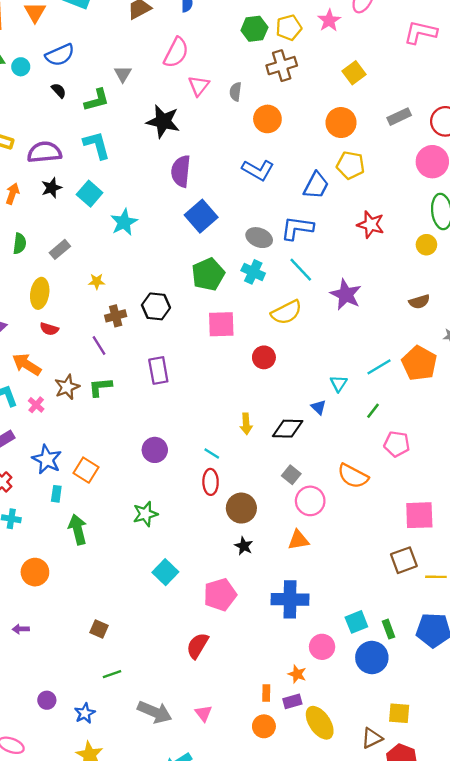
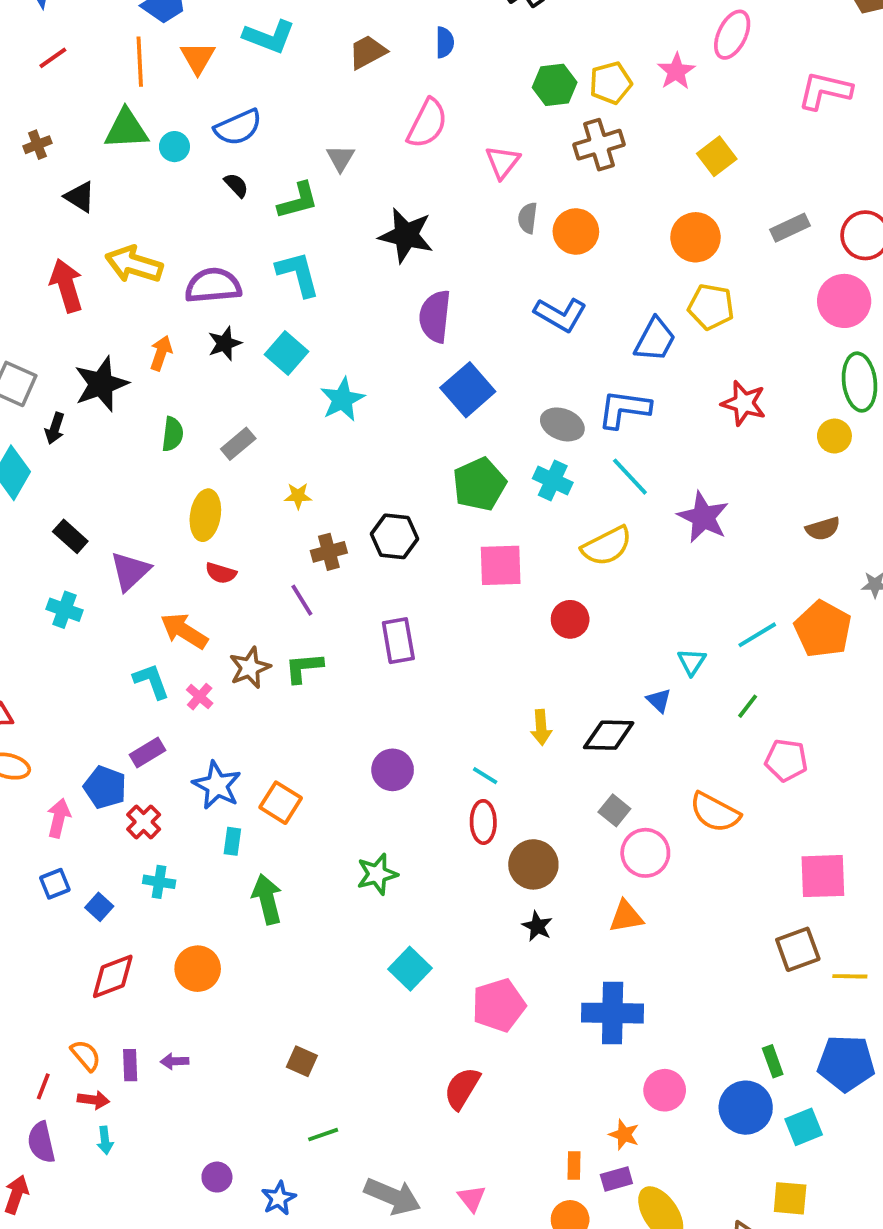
pink triangle: (199, 86) -> (503, 162), moved
gray semicircle: (235, 92) -> (528, 218), moved
cyan square: (356, 622) -> (804, 1127), moved

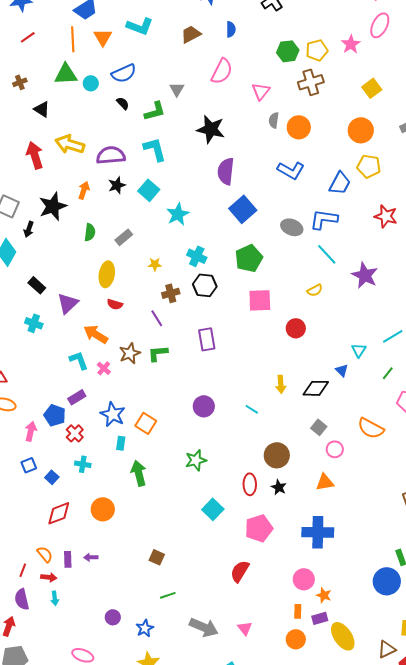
cyan cross: (553, 480) -> (197, 256), moved
yellow semicircle: (607, 546) -> (315, 290), size x0.6
red ellipse: (483, 822) -> (250, 484), moved
pink circle: (645, 853) -> (335, 449), size x0.7
pink circle: (665, 1090) -> (304, 579), moved

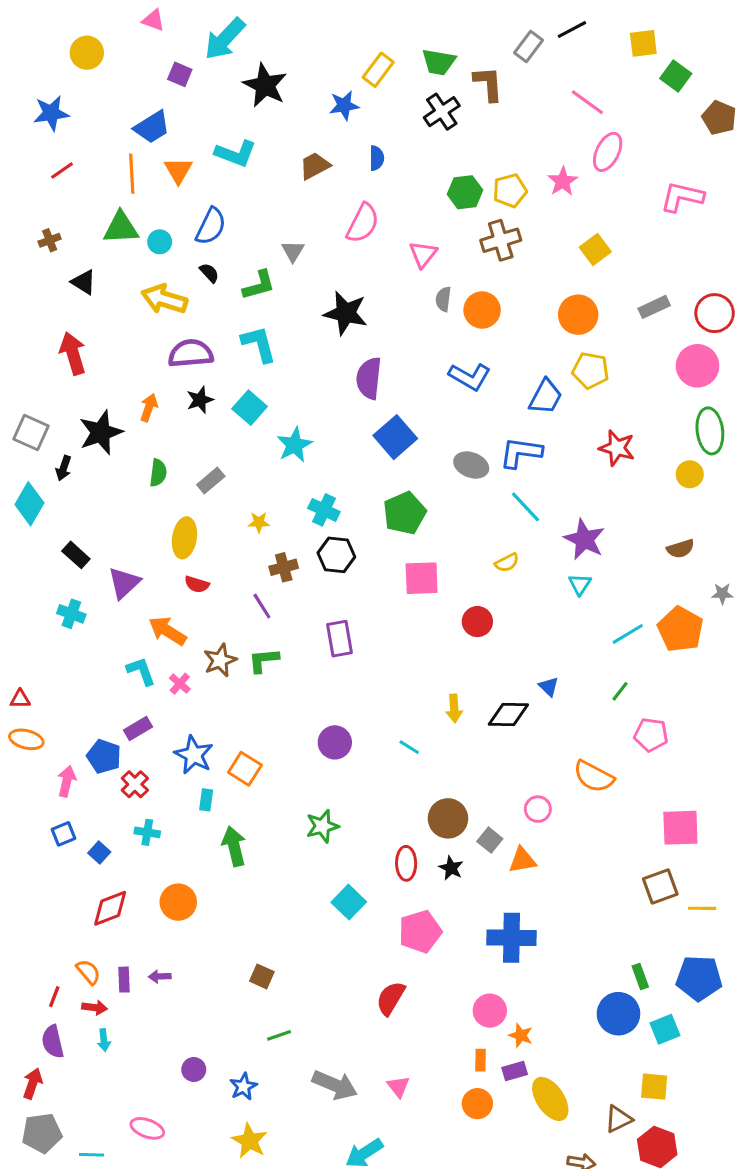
blue semicircle: (124, 73) -> (211, 226), turned -40
yellow arrow: (70, 144) -> (164, 299), moved
cyan triangle: (359, 350) -> (580, 584), moved
gray square: (319, 427) -> (490, 840), moved

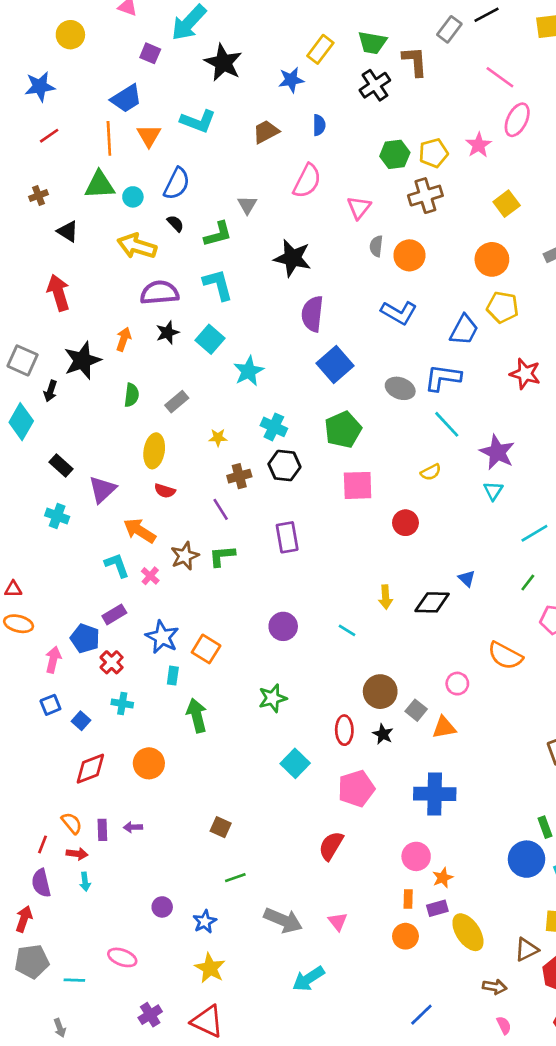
orange star: (521, 1035) -> (443, 878), turned 30

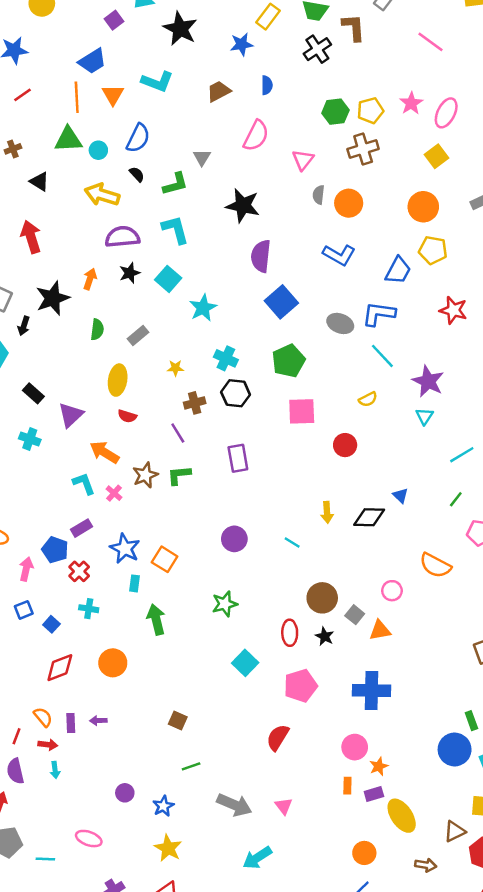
purple square: (150, 53) -> (114, 20), turned 30
pink ellipse: (517, 120) -> (446, 113), moved
orange circle: (405, 936) -> (364, 853), moved

